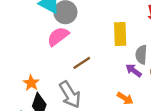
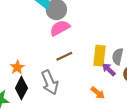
yellow rectangle: (120, 34) -> (100, 56), moved
pink semicircle: (58, 36) -> (60, 28), moved

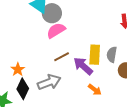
purple arrow: (109, 69) -> (83, 66), moved, size x1.5
gray arrow: (50, 82) -> (49, 82), turned -85

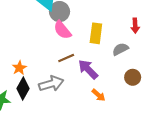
pink semicircle: (56, 30) -> (62, 30), turned -102
yellow rectangle: (95, 55) -> (96, 33), moved
gray semicircle: (112, 55) -> (120, 49), moved, turned 49

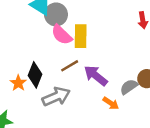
yellow rectangle: (96, 33) -> (81, 36), moved
gray semicircle: (120, 49) -> (129, 87), moved
black diamond: (23, 89) -> (35, 75), moved

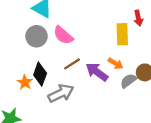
gray circle: (56, 14) -> (37, 36), moved
yellow rectangle: (81, 36) -> (122, 34), moved
orange arrow: (111, 103) -> (115, 63), moved

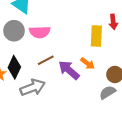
pink semicircle: (63, 35) -> (40, 32), turned -48
gray semicircle: (128, 81) -> (108, 92), moved

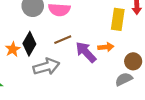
orange arrow: (87, 63) -> (106, 47), turned -48

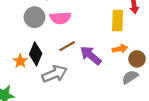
orange arrow: (106, 47) -> (120, 49), moved

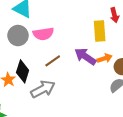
purple arrow: (91, 55) -> (85, 56), moved

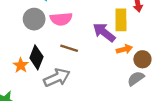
purple arrow: (85, 56) -> (104, 32), moved
brown line: (53, 61) -> (69, 48), turned 49

